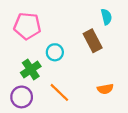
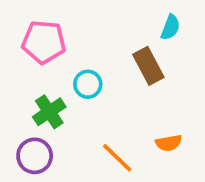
cyan semicircle: (106, 17) -> (170, 27), turned 35
orange line: (59, 92) -> (117, 158), moved

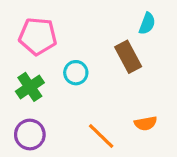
green cross: (49, 112) -> (30, 87), moved

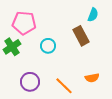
green cross: (30, 87) -> (12, 47), moved
purple circle: (30, 134) -> (30, 82), moved

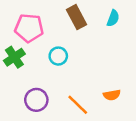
brown rectangle: (81, 36) -> (77, 17), moved

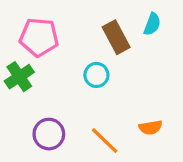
brown rectangle: (77, 17) -> (116, 37), moved
cyan circle: (58, 56) -> (96, 75), moved

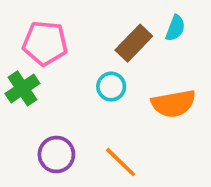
brown rectangle: (116, 37) -> (134, 43), turned 72
orange semicircle: (151, 127) -> (173, 104), moved, size x1.6

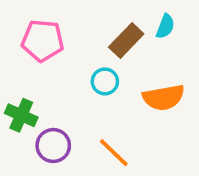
green cross: (22, 88) -> (21, 115), moved, turned -32

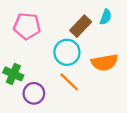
cyan circle: (105, 81) -> (67, 52), size x1.5
orange line: (114, 153) -> (69, 82), moved

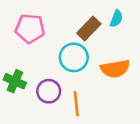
orange line: (69, 82) -> (76, 104), moved, turned 40
purple circle: (34, 93) -> (49, 91), moved

